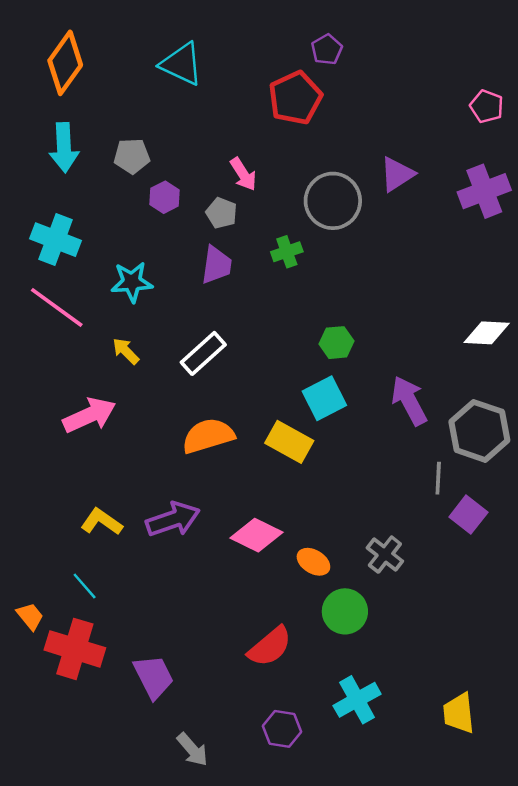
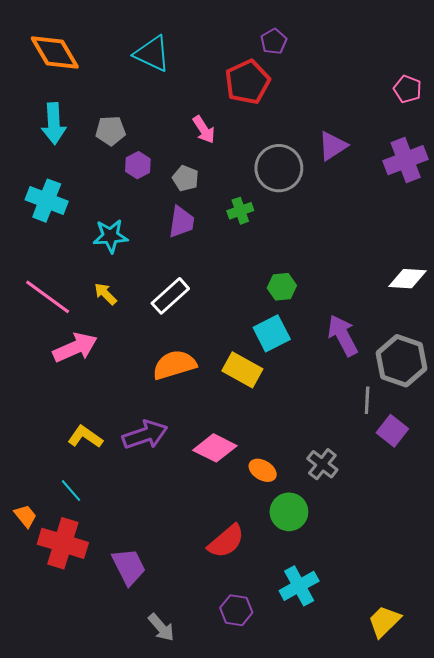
orange diamond: (65, 63) -> (55, 53), turned -66
pink arrow: (243, 174) -> (204, 130), moved
pink line: (57, 307) -> (48, 297), moved
yellow trapezoid: (459, 713) -> (384, 621), moved, turned 51

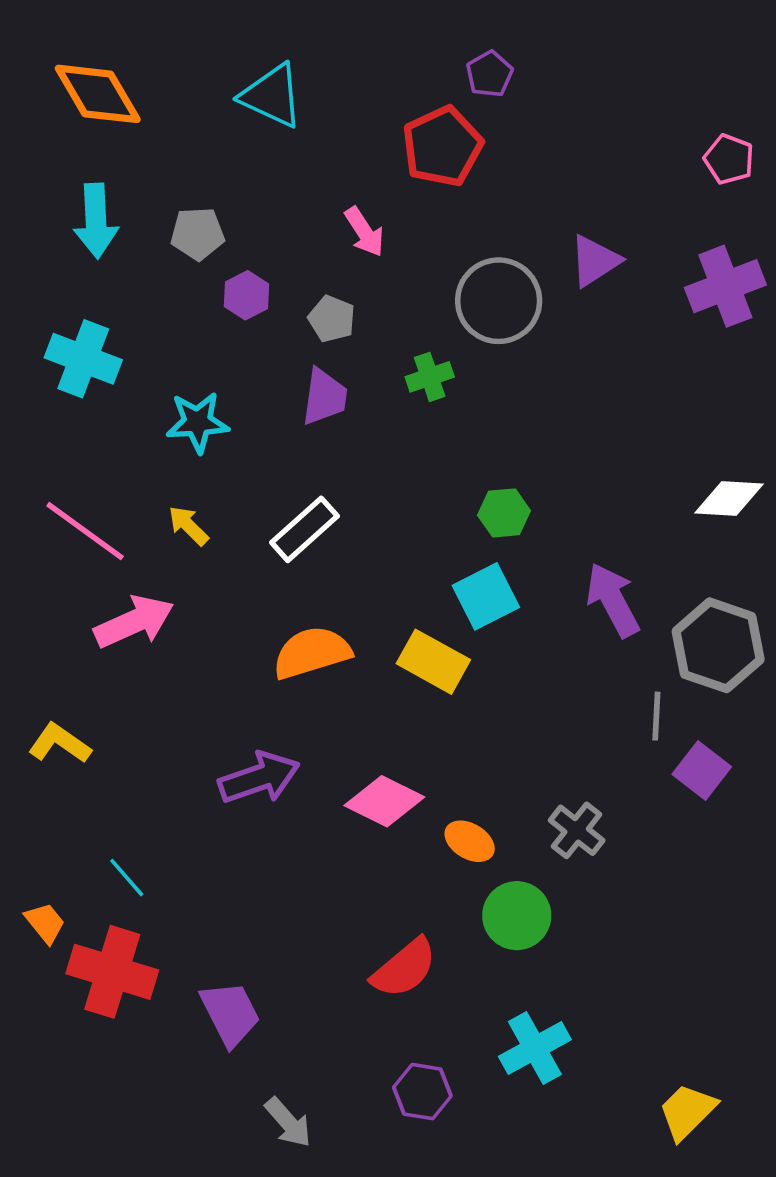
yellow L-shape: (85, 437) -> (60, 743), moved

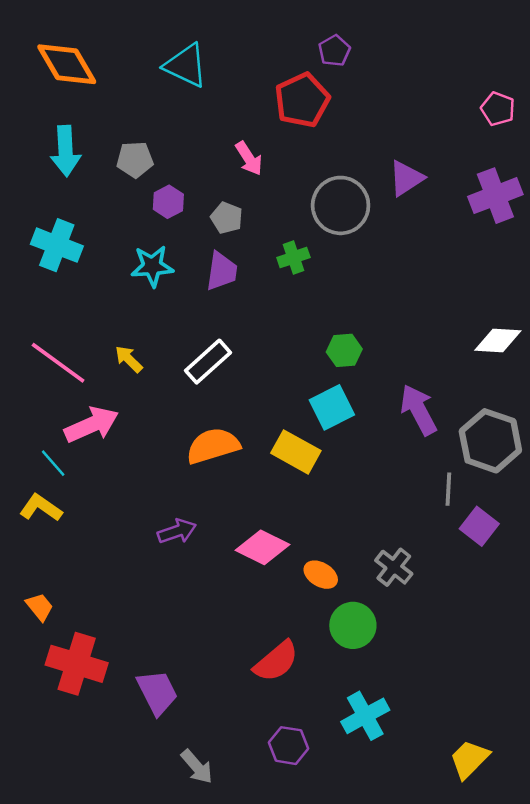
cyan star: (197, 422) -> (152, 266), moved
purple arrow: (259, 778) -> (177, 531), size x0.7
cyan line: (127, 878) -> (53, 463), moved
orange trapezoid: (45, 923) -> (40, 607), moved

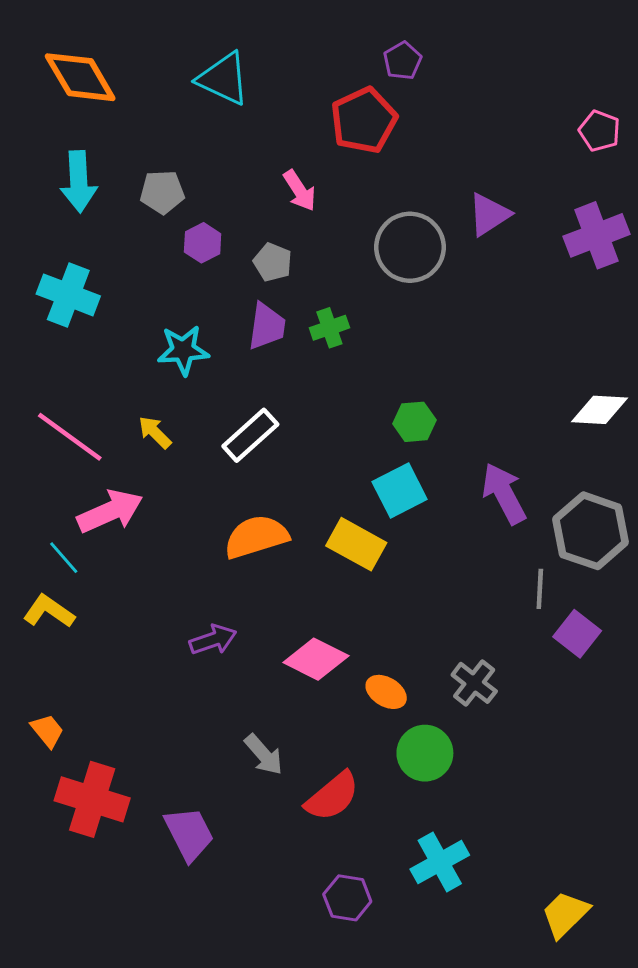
green cross: (293, 257) -> (329, 328), moved
cyan star: (152, 266) -> (183, 350), moved
gray arrow: (197, 767) -> (264, 755), moved

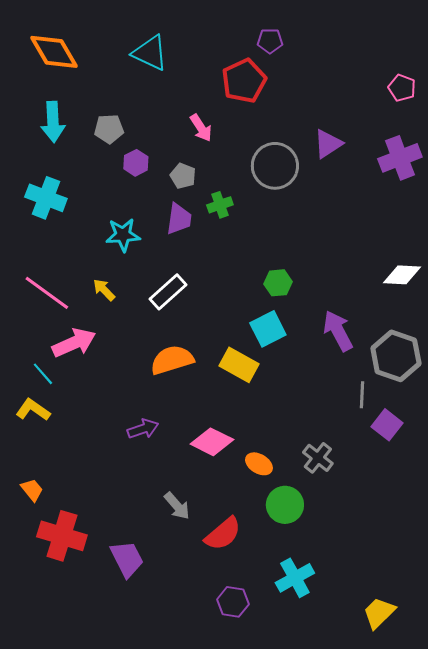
purple pentagon: (403, 61) -> (270, 41), turned 30
green cross: (329, 328) -> (220, 205), moved

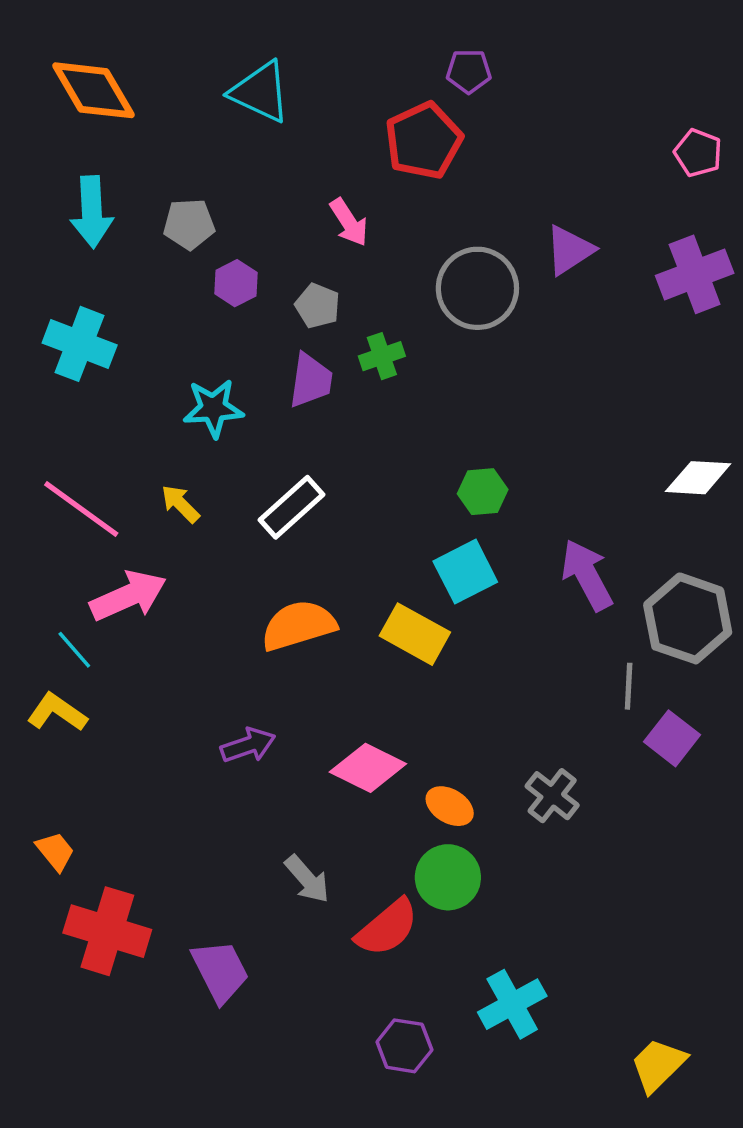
green circle: (285, 505) -> (448, 877), moved

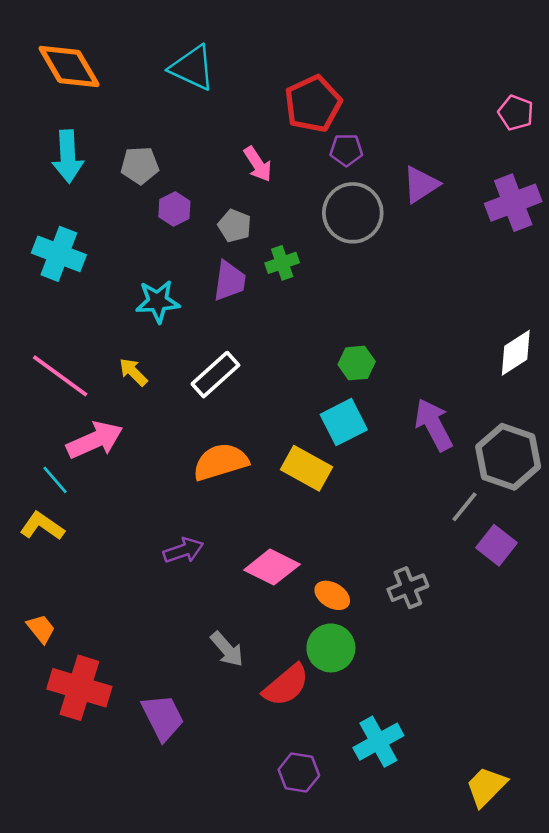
purple pentagon: (469, 71) -> (346, 150), moved
white diamond: (698, 478) -> (516, 353), turned -36
gray line: (629, 686) -> (464, 507), turned 36
gray cross: (552, 796) -> (408, 588), turned 30

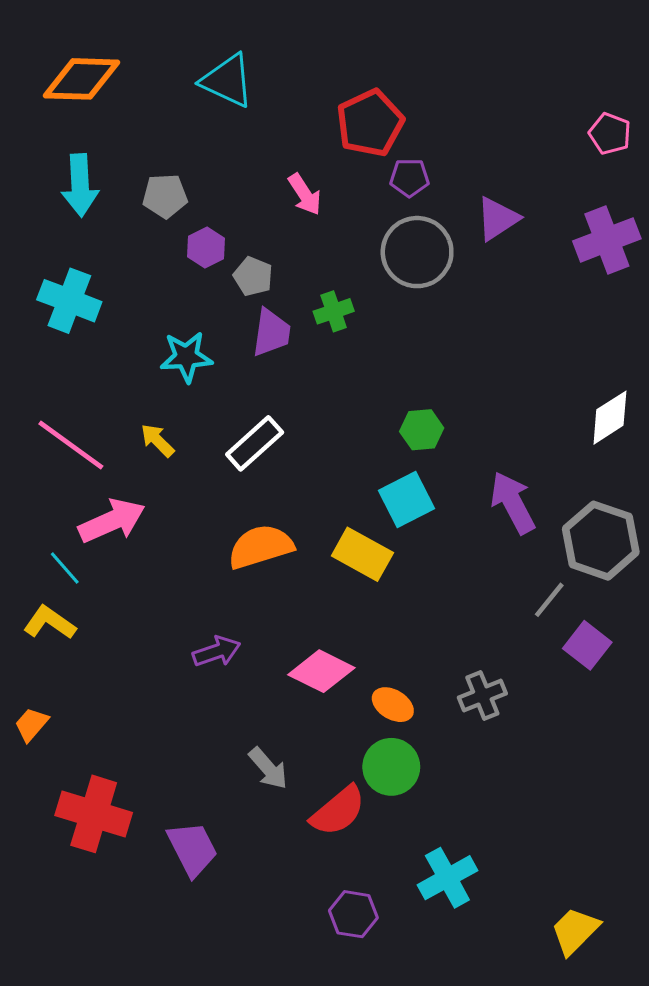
orange diamond: (69, 67) -> (81, 79), turned -58
gray pentagon: (235, 226) -> (253, 276), moved
orange trapezoid: (41, 629) -> (31, 724), moved, turned -100

